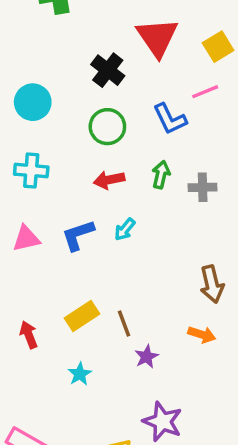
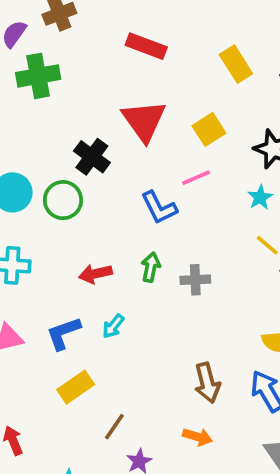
green circle: (107, 127) -> (63, 200), moved
yellow rectangle: (82, 316) -> (76, 387), moved
brown line: (124, 324) -> (114, 427), turned 56

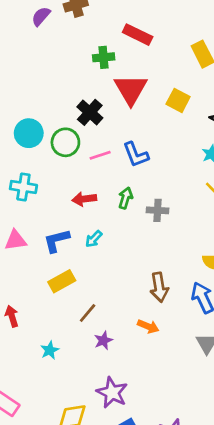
green cross: (38, 76) -> (104, 57), moved, size x0.7
yellow square: (209, 129) -> (178, 100), turned -35
pink line: (196, 178) -> (100, 155), moved

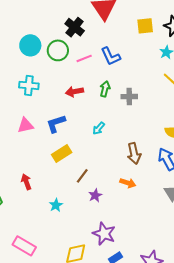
yellow square: (178, 100) -> (145, 26), moved, turned -30
cyan arrow: (94, 239) -> (99, 128), moved

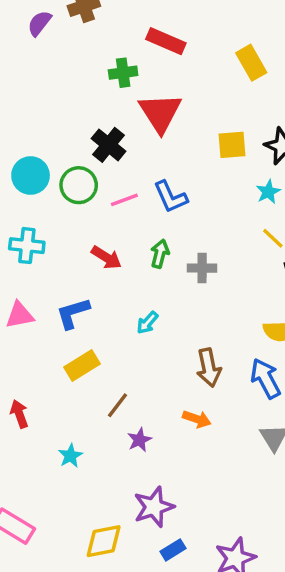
red arrow: (74, 92) -> (106, 258), turned -138
purple star: (104, 234) -> (154, 507), turned 30

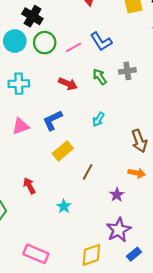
black cross: (108, 145) -> (32, 16), moved
green arrow: (160, 254) -> (100, 77), turned -42
gray cross: (202, 268) -> (127, 71), moved
purple star: (139, 440) -> (117, 195), moved

